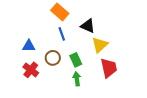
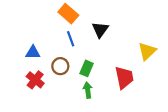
black triangle: (88, 26) -> (100, 30), turned 42
yellow triangle: (100, 45) -> (147, 51), moved
green rectangle: (76, 60) -> (87, 68), turned 48

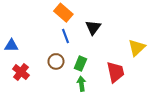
blue triangle: (33, 52) -> (11, 46), moved
red cross: (35, 80) -> (21, 72), moved

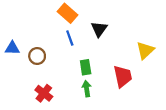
brown circle: (56, 61) -> (37, 56), moved
green rectangle: (80, 64) -> (86, 67), turned -32
red cross: (21, 72) -> (44, 93), moved

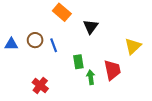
blue line: (70, 38) -> (54, 45), moved
brown circle: (37, 56) -> (35, 40), moved
green arrow: (87, 89) -> (91, 77), moved

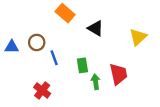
black triangle: (91, 27) -> (96, 28), turned -35
blue line: (54, 45) -> (54, 58), moved
yellow triangle: (133, 46) -> (138, 37), moved

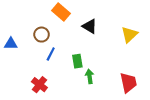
brown circle: (37, 42) -> (42, 35), moved
blue line: (54, 58) -> (51, 54), turned 48
red trapezoid: (118, 74) -> (128, 83), moved

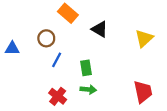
green arrow: (90, 76) -> (88, 89), moved, turned 104
red cross: (39, 85) -> (58, 96), moved

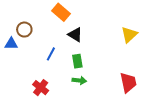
black triangle: (100, 29) -> (75, 35), moved
brown circle: (46, 38) -> (24, 30), moved
red cross: (58, 96) -> (41, 88), moved

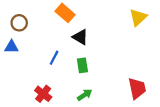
brown circle: (24, 30) -> (19, 23), moved
yellow triangle: (129, 35) -> (138, 17), moved
green arrow: (79, 80) -> (85, 95), moved, turned -40

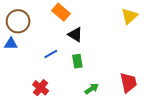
brown circle: (19, 23) -> (18, 21), size x1.5
blue line: (54, 58) -> (51, 54), turned 32
green arrow: (85, 95) -> (92, 89), moved

